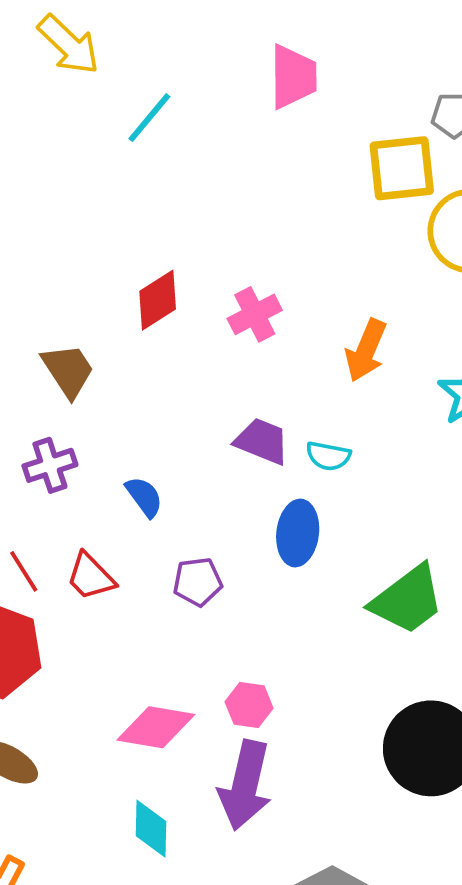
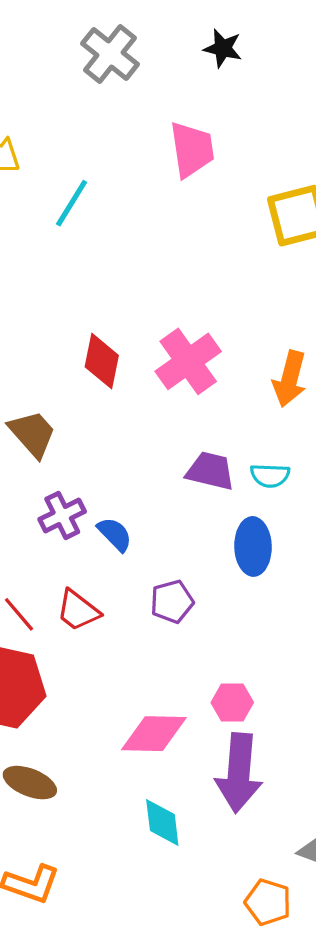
red diamond: (158, 300) -> (102, 361), turned -38
pink cross: (255, 314) -> (188, 361), size x1.4
purple cross: (50, 465) -> (62, 515), moved

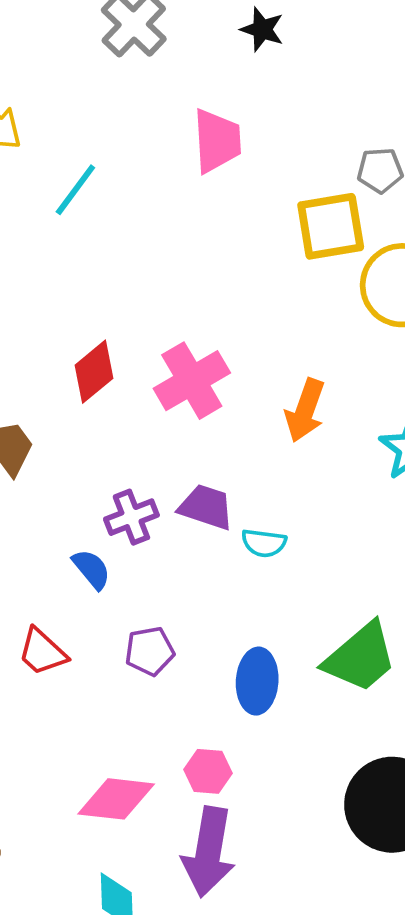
red diamond: (102, 361) -> (94, 372), turned 34
cyan semicircle: (270, 475) -> (264, 543), moved
purple cross: (62, 515) -> (131, 517), moved
blue ellipse: (253, 546) -> (257, 681), moved

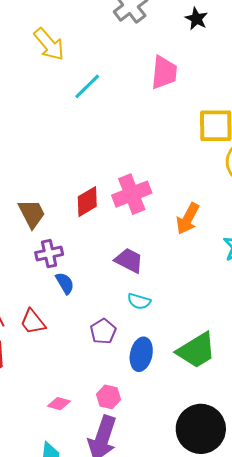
red diamond: (94, 372) -> (87, 202), moved
purple cross: (131, 517) -> (49, 254), moved
cyan semicircle: (264, 543) -> (139, 301), moved
purple pentagon: (150, 651) -> (103, 331), moved, turned -30
pink diamond: (116, 799) -> (59, 404), size x0.6

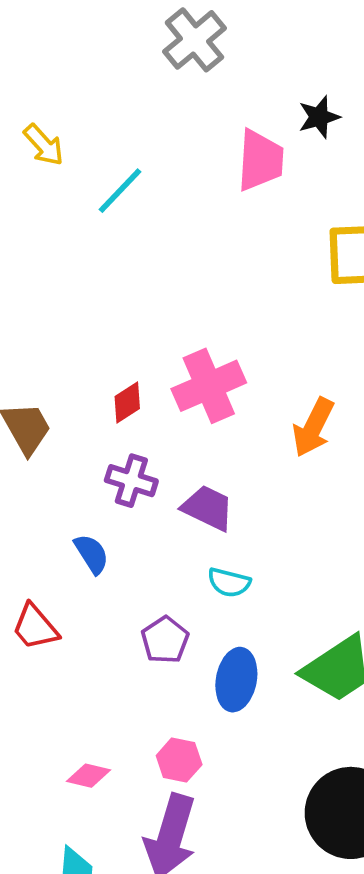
black star: (196, 19) -> (319, 117), moved, turned 30
yellow arrow: (49, 44) -> (44, 145), moved, size x0.7
red diamond: (87, 202) -> (127, 402), size x0.7
purple cross: (49, 254) -> (131, 481), moved, turned 32

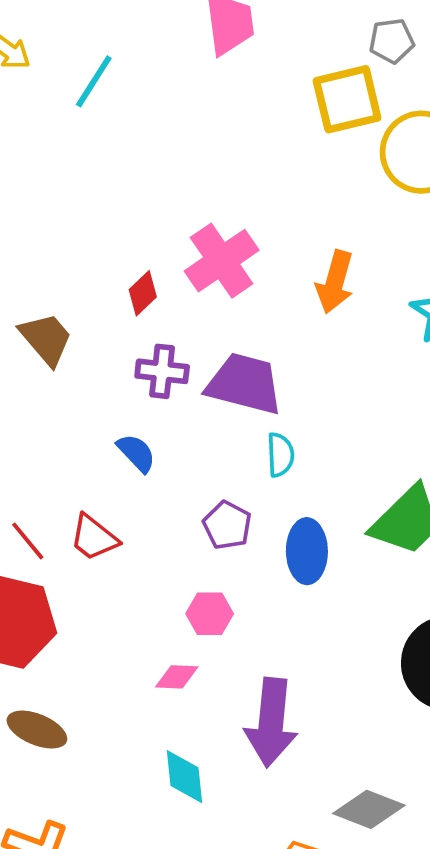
purple trapezoid: (208, 508) -> (244, 384), size x1.4
cyan semicircle: (229, 582) -> (280, 455), turned -96
pink hexagon: (179, 760) -> (210, 614), moved

